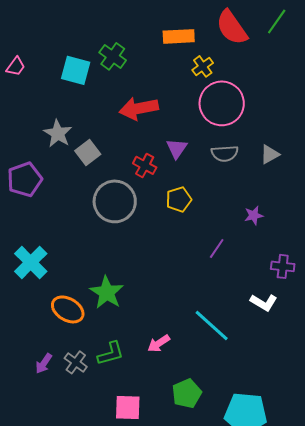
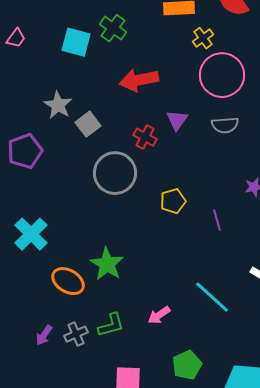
yellow pentagon: (179, 199) -> (173, 201), moved
purple line: (217, 248) -> (217, 220), turned -50
gray cross: (76, 362) -> (76, 334), turned 30

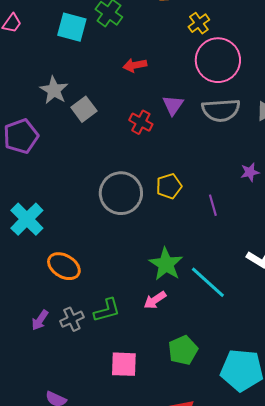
red arrow: (139, 80) -> (135, 65), size x0.6
gray semicircle: (225, 125) -> (221, 110), size x1.4
gray circle: (115, 173) -> (121, 193), moved
green star: (107, 264) -> (166, 264), moved

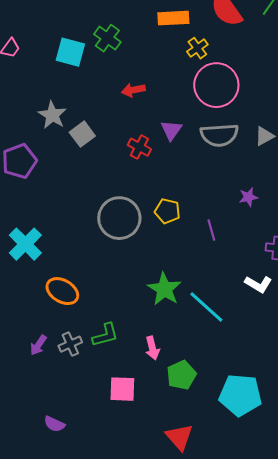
yellow pentagon: (169, 186) -> (167, 211), turned 30
pink arrow: (155, 300) -> (152, 348), moved, turned -70

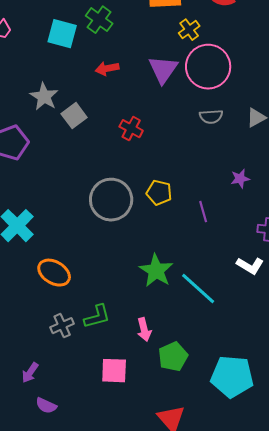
red arrow: (133, 90) -> (107, 69), moved
purple triangle: (171, 130) -> (163, 70), moved, size x1.4
gray semicircle: (219, 135) -> (211, 117), size x0.6
purple arrow: (38, 345) -> (30, 373), moved

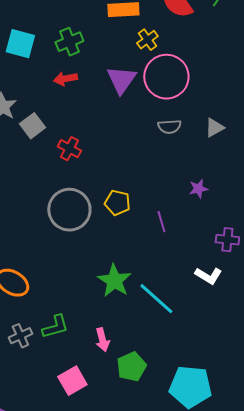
green cross: (99, 20) -> (69, 42), moved, turned 32
red cross: (131, 129) -> (69, 149), moved
pink square: (114, 371) -> (72, 381), turned -32

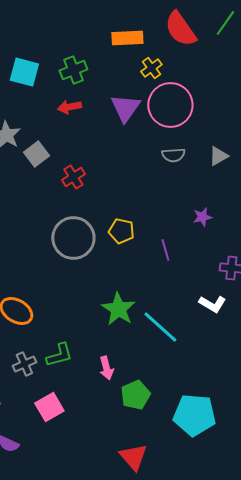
red cross: (69, 149) -> (73, 177), turned 30
pink square: (72, 381) -> (49, 407), moved

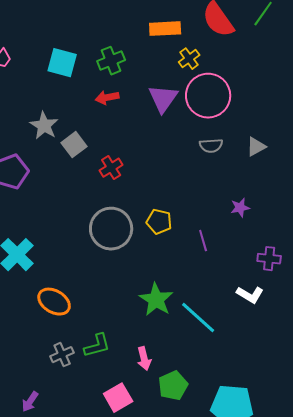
pink square: (49, 407) -> (118, 398), moved

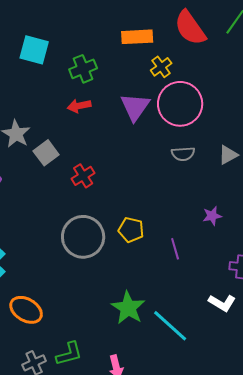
cyan square: (62, 63) -> (34, 50), moved

